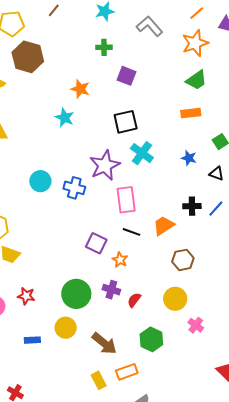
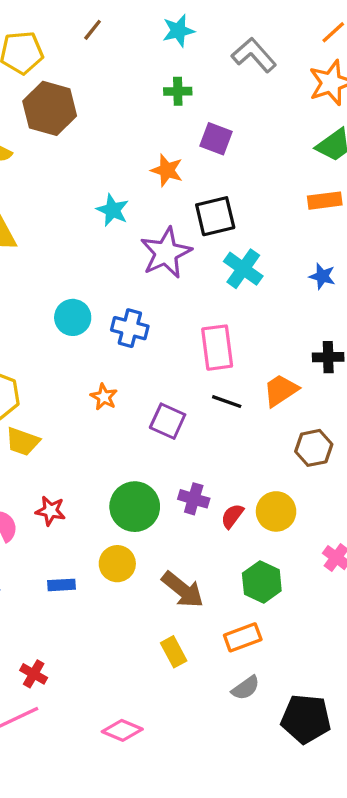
orange star: (80, 89) -> (167, 170), moved
purple star: (105, 165) -> (166, 253), moved
orange star: (120, 260) -> (104, 397), moved
yellow circle: (175, 299) -> (276, 511), moved
orange rectangle: (127, 372) -> (243, 637), moved

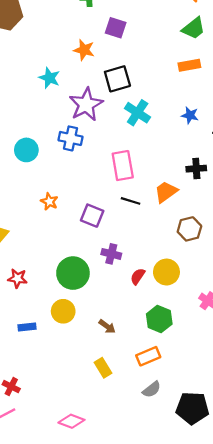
blue cross: (130, 328) -> (70, 138), moved
purple cross: (194, 499) -> (111, 254), moved
brown arrow: (183, 590) -> (107, 326), size x0.6

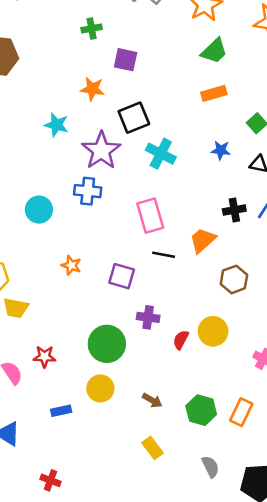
green hexagon: (159, 319) -> (201, 410), moved
orange rectangle: (148, 356) -> (241, 412), moved, turned -35
gray semicircle: (152, 389) -> (210, 467), turned -72

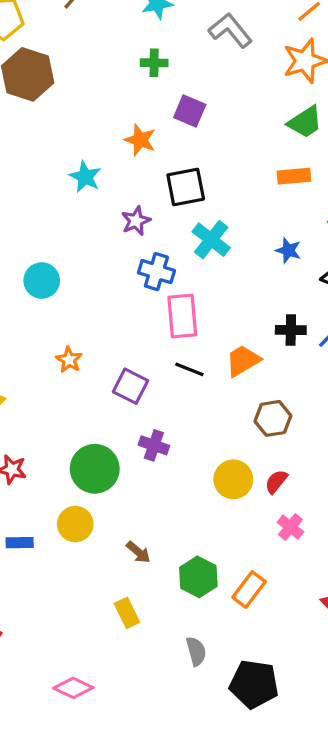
purple star: (101, 151) -> (136, 221), size x0.6
blue cross: (88, 191) -> (156, 272), moved
red semicircle: (181, 340) -> (276, 482), moved

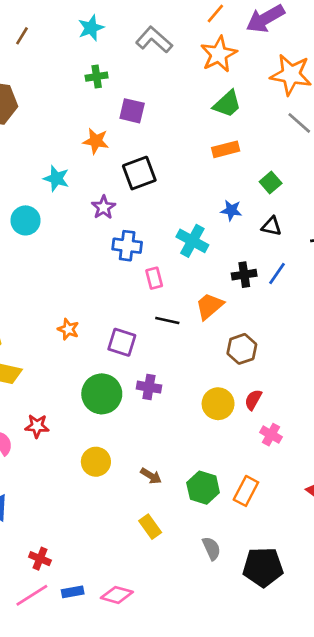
cyan cross: (211, 240) -> (192, 241), moved
cyan circle: (42, 280) -> (26, 220), moved
pink rectangle: (182, 316) -> (154, 278), size x0.6
green circle: (95, 469) -> (102, 394), moved
blue rectangle: (20, 543) -> (73, 592), moved

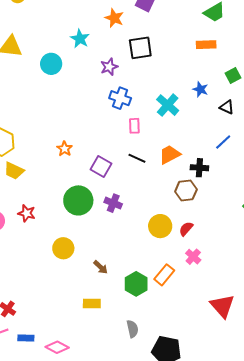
black cross: (244, 275) -> (199, 168), moved
orange rectangle: (246, 491) -> (164, 275), moved
yellow rectangle: (150, 527) -> (92, 304), turned -66

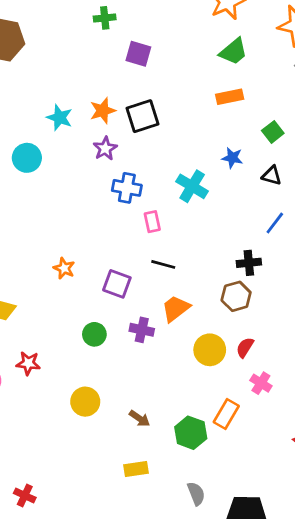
orange star: (114, 18) -> (103, 111), moved, turned -30
orange trapezoid: (170, 155) -> (176, 309), moved
green circle: (78, 200) -> (94, 334), size x0.6

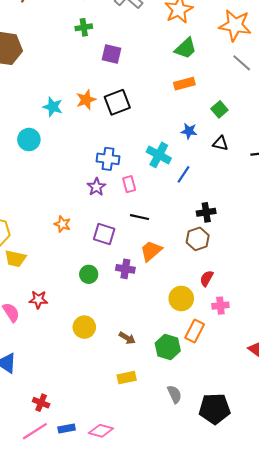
purple star: (105, 149) -> (96, 187), moved
blue line: (275, 223) -> (183, 174), moved
yellow circle: (210, 350) -> (181, 298), moved
pink cross: (261, 383) -> (220, 306), turned -35

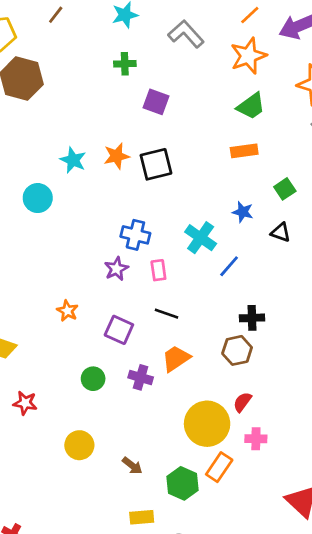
yellow circle: (181, 298) -> (207, 424), size x1.4
yellow rectangle: (127, 378) -> (142, 517), moved

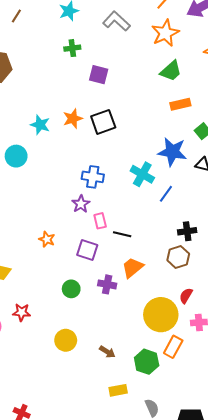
orange rectangle: (244, 151) -> (180, 104), moved
blue star: (243, 212) -> (172, 152), size x1.8
pink rectangle: (158, 270) -> (100, 221), moved

